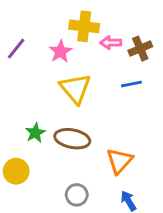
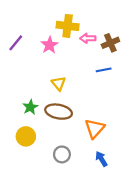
yellow triangle: (75, 88) -> (59, 83), moved, size x0.6
yellow circle: (16, 171) -> (26, 136), moved

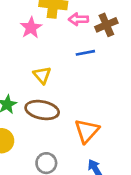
blue line: (104, 70) -> (85, 53), moved

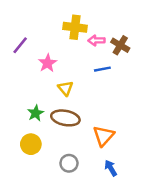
brown cross: (106, 25) -> (120, 45), turned -36
pink star: (31, 28) -> (48, 63), moved

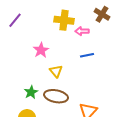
purple line: (20, 45) -> (15, 20), moved
brown cross: (120, 45) -> (102, 14), moved

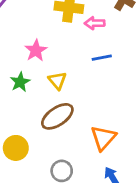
green star: (31, 92) -> (20, 82), moved
brown ellipse: (56, 96) -> (57, 116), turned -45

